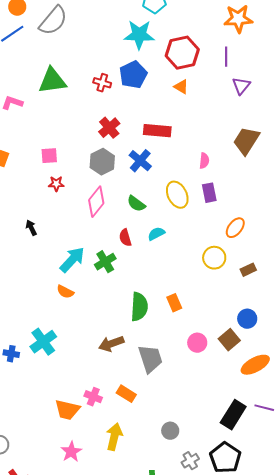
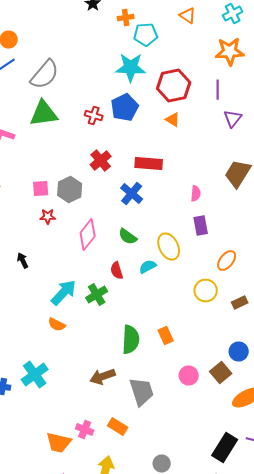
gray semicircle: (53, 21) -> (45, 74), moved
gray hexagon: (102, 162) -> (70, 190), moved
yellow ellipse: (177, 195) -> (169, 246), moved

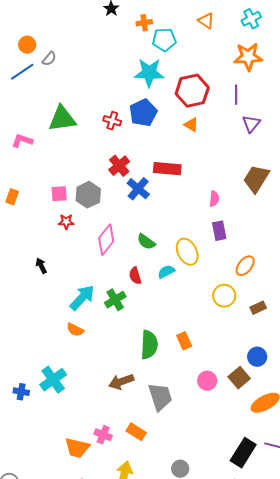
gray semicircle: (45, 74) -> (49, 59), moved, size x0.5
blue cross: (132, 194) -> (138, 189), moved

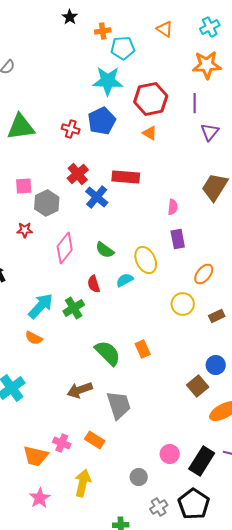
pink square: (59, 194) -> (24, 186), moved
green semicircle: (149, 345) -> (108, 353), turned -48
pink circle: (207, 381) -> (170, 454), moved

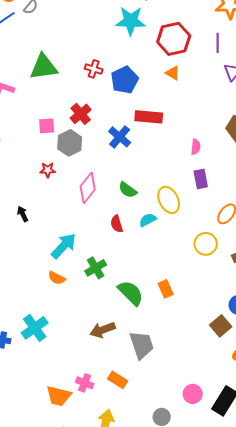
blue pentagon: (102, 121) -> (125, 80), moved
red cross: (78, 174) -> (81, 114), moved
green cross: (74, 308) -> (96, 268), moved

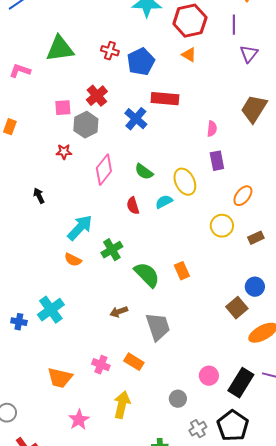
brown arrow: (103, 330) -> (119, 312), size x0.7
orange trapezoid: (59, 396) -> (60, 378), moved

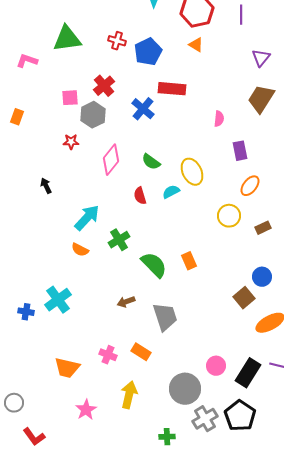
purple triangle: (249, 54) -> (261, 58), moved
purple rectangle: (217, 161) -> (240, 151), moved
gray circle: (178, 399) -> (185, 389), size x1.8
gray cross: (198, 429) -> (205, 419), size x1.4

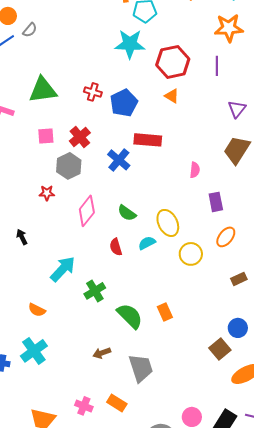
pink square: (70, 98) -> (46, 136), moved
yellow circle: (229, 216) -> (191, 254), moved
orange semicircle: (80, 250) -> (37, 310), moved

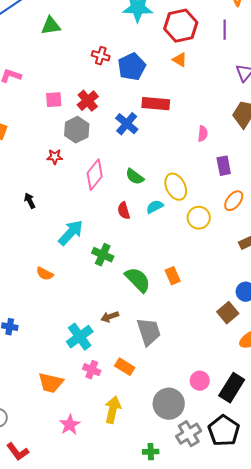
green triangle: (43, 90) -> (51, 26), moved, size x0.7
green cross: (95, 291) -> (103, 255), turned -35
cyan cross: (34, 351) -> (80, 337), moved

